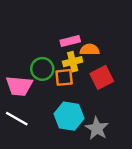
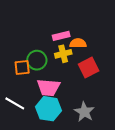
orange square: (64, 77) -> (22, 68), moved
pink trapezoid: (19, 86) -> (48, 88), moved
cyan hexagon: (69, 116) -> (48, 109), moved

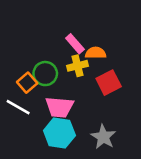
pink rectangle: (61, 36) -> (75, 44), turned 63
orange square: (22, 68) -> (27, 83), turned -35
white line: (15, 103) -> (18, 107), moved

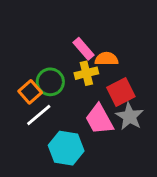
white line: (18, 107) -> (39, 115), moved, turned -70
pink trapezoid: (59, 107) -> (99, 119), moved, turned 56
gray star: (103, 137) -> (130, 116), moved

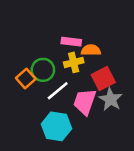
pink rectangle: (83, 49) -> (71, 42), turned -42
white line: (39, 115) -> (58, 91), moved
pink trapezoid: (99, 119) -> (85, 102), turned 48

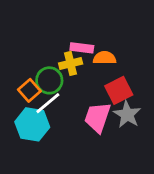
yellow cross: (74, 62) -> (71, 63), moved
white line: (58, 91) -> (48, 103), moved
cyan hexagon: (56, 126) -> (32, 124), moved

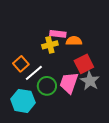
green circle: (49, 80) -> (47, 86), moved
cyan hexagon: (32, 124) -> (23, 101), moved

